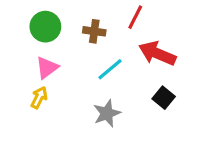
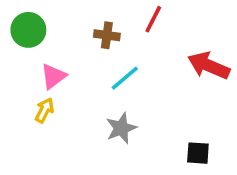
green circle: (45, 27) -> (28, 30), moved
red arrow: (157, 53) -> (209, 66), moved
black square: (164, 98) -> (198, 153), moved, turned -35

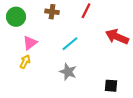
brown cross: (107, 35) -> (52, 12), moved
gray star: (121, 128) -> (68, 72), turned -30

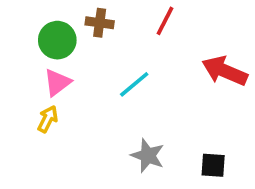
green circle: (16, 17) -> (57, 40), moved
gray star: (68, 72) -> (148, 156), moved

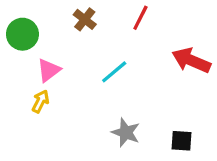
brown cross: (100, 23) -> (85, 19), turned 30
green circle: (57, 40) -> (22, 34), moved

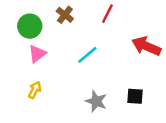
green circle: (22, 34) -> (30, 26), moved
yellow arrow: (40, 101) -> (35, 90), moved
black square: (181, 141) -> (135, 96), moved

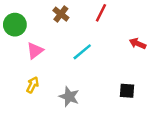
green circle: (30, 26) -> (15, 25), moved
red arrow: (146, 46) -> (138, 44), size x0.6
gray star: (96, 101) -> (69, 97), moved

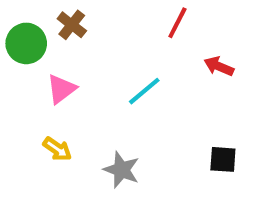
brown cross: (61, 14) -> (72, 25), moved
red arrow: (138, 44) -> (219, 66), moved
yellow arrow: (33, 85) -> (57, 149), turned 98

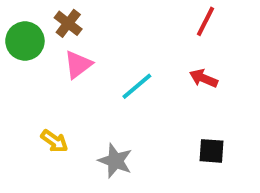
red line: (177, 23) -> (206, 21), moved
red arrow: (219, 66) -> (204, 78), moved
pink triangle: (61, 89) -> (78, 65), moved

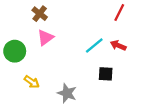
green circle: (25, 41) -> (15, 51), moved
cyan line: (137, 86) -> (94, 45), moved
black square: (211, 151) -> (106, 74), moved

